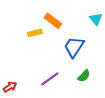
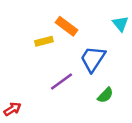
purple line: (50, 79) -> (61, 81), moved

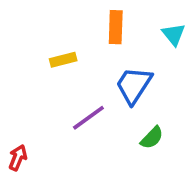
orange rectangle: (66, 26) -> (116, 27), moved, turned 55
red arrow: (13, 109) -> (18, 158), turned -36

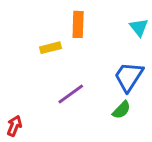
orange rectangle: (116, 27) -> (78, 24), moved
blue trapezoid: (134, 85) -> (129, 77), moved

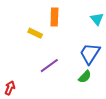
yellow rectangle: (51, 48) -> (35, 33), turned 40

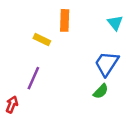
purple line: (49, 66) -> (33, 78), moved, turned -30

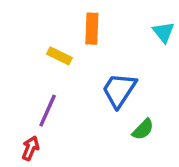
blue trapezoid: (107, 64) -> (119, 90), moved
red arrow: (12, 105) -> (30, 148), moved

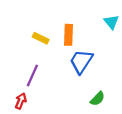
orange rectangle: (92, 29) -> (68, 35), moved
green semicircle: (143, 129) -> (97, 99), moved

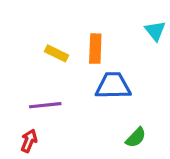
blue trapezoid: (81, 61) -> (113, 86), turned 56
purple line: (32, 75) -> (45, 105), turned 60

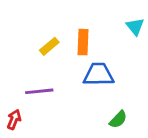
yellow rectangle: (57, 53) -> (49, 46), turned -66
red arrow: (29, 141) -> (14, 120), moved

